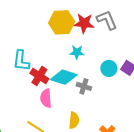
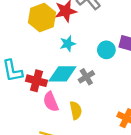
gray cross: (84, 86) -> (86, 77), turned -32
yellow semicircle: (74, 120) -> (76, 110), moved

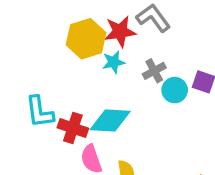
cyan star: (68, 44) -> (114, 62), moved
gray cross: (86, 77) -> (154, 71), moved

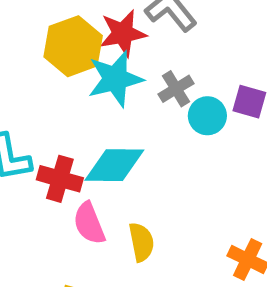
cyan star: (114, 62) -> (115, 79), size x1.6

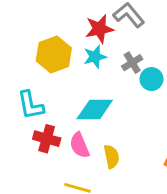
yellow hexagon: (73, 46) -> (54, 54), moved
cyan star: (115, 79) -> (95, 57), size x0.7
red cross: (60, 179) -> (47, 139), moved

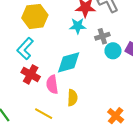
yellow hexagon: (54, 54) -> (35, 16), moved
cyan L-shape: (31, 105) -> (25, 49), turned 40
cyan diamond: (95, 110) -> (69, 62), turned -30

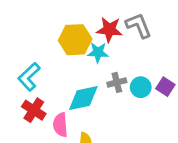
yellow hexagon: (35, 16) -> (75, 40), moved
gray cross: (102, 36) -> (117, 82), moved

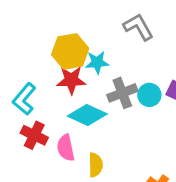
red star: (109, 30) -> (71, 80), moved
gray cross: (117, 82) -> (122, 93), size x1.4
cyan diamond: (83, 98) -> (87, 115), turned 44

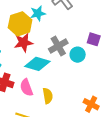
cyan star: (97, 62) -> (38, 13), moved
cyan circle: (149, 95) -> (78, 55), moved

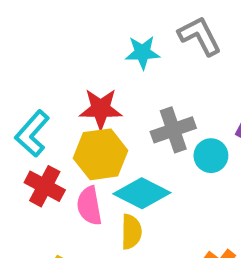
yellow hexagon: (20, 24) -> (101, 154), moved
cyan diamond: (37, 64) -> (142, 193), moved

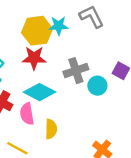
yellow hexagon: (101, 154) -> (37, 31), moved
cyan diamond: (142, 193) -> (40, 92), moved

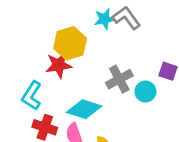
cyan star: (59, 26) -> (105, 19), moved
red star: (34, 58) -> (59, 65), moved

